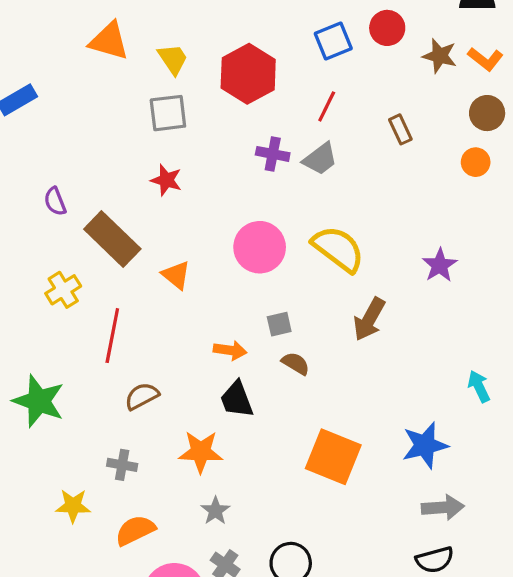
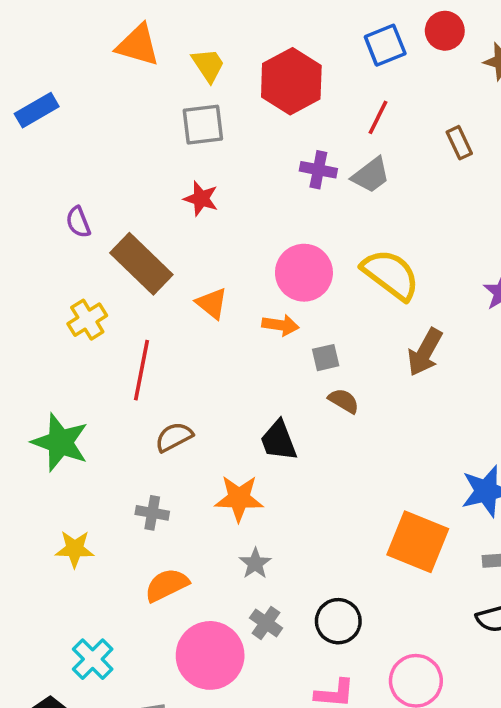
orange arrow: (230, 350) -> (280, 325), moved
orange square: (333, 457) -> (418, 542), moved
yellow star: (73, 506) -> (75, 549), moved

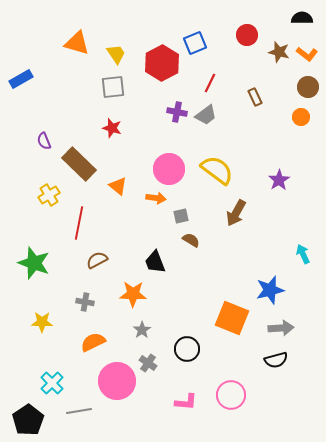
blue square: (385, 45) -> (195, 43), moved
black circle: (338, 621) -> (187, 349), moved

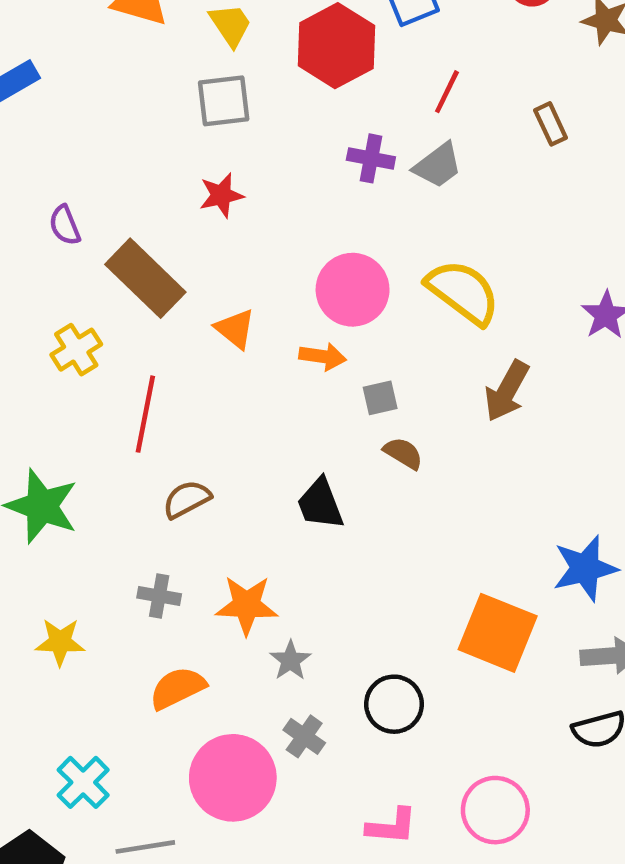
red star: (112, 128) -> (221, 195), turned -30
orange star: (133, 294) -> (247, 605), moved

